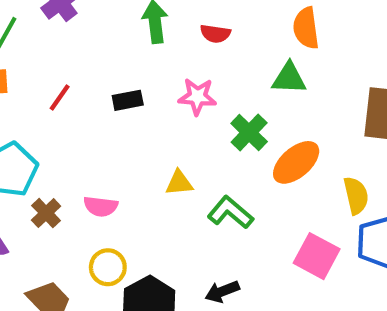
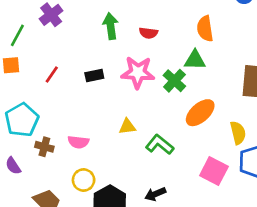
pink star: (197, 97) -> (138, 72), size x1.4
green cross: (249, 132) -> (174, 81), moved
brown cross: (46, 213) -> (44, 147), turned -30

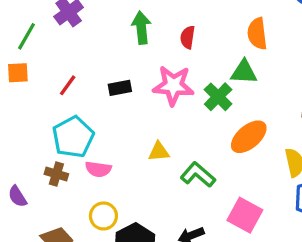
red semicircle: (148, 33) -> (188, 37), turned 90
cyan pentagon: (22, 120) -> (73, 137), moved
pink square: (214, 171) -> (245, 215), moved

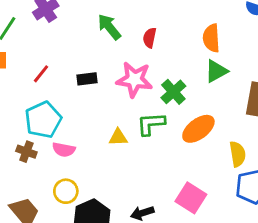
green arrow: (141, 28) -> (109, 27), turned -36
green triangle: (244, 72) -> (216, 71), moved, turned -35
green L-shape: (198, 175) -> (151, 124), moved, turned -48

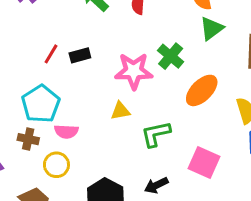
red line: (41, 74) -> (51, 54), moved
pink star: (134, 80) -> (134, 71), moved
green L-shape: (151, 124) -> (156, 134), moved
yellow circle: (66, 191) -> (56, 165), moved

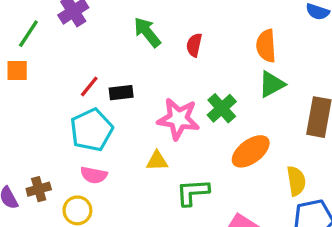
cyan pentagon: (41, 104) -> (91, 130), moved
brown cross: (28, 139) -> (39, 189), moved, turned -36

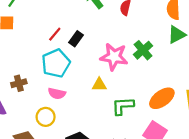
black rectangle: (121, 93) -> (76, 39), turned -48
orange ellipse: (251, 151) -> (162, 98), moved
brown cross: (39, 189) -> (19, 83), moved

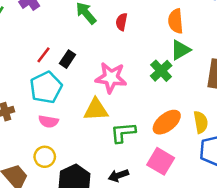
green cross: (143, 50) -> (161, 71), moved
yellow triangle: (99, 85) -> (96, 110), size x1.5
yellow circle: (46, 117) -> (45, 157), moved

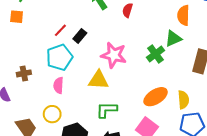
orange semicircle: (176, 21) -> (183, 15), moved
pink semicircle: (48, 121) -> (58, 85), turned 77
green L-shape: (123, 133) -> (107, 110), moved

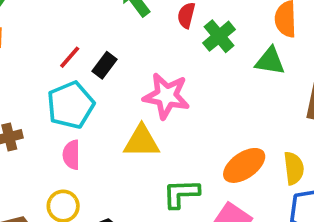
green triangle: (173, 39) -> (270, 61), turned 36
green cross: (156, 54) -> (219, 36), moved
green L-shape: (107, 110) -> (181, 194), moved

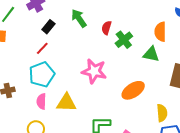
black rectangle: (104, 65) -> (48, 27), moved
yellow triangle: (142, 141) -> (66, 103), moved
orange ellipse: (244, 165) -> (133, 90), moved

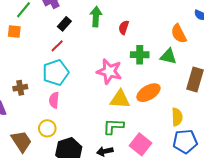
green arrow: (79, 18) -> (96, 17), turned 36
orange semicircle: (160, 32) -> (179, 34), turned -30
green cross: (124, 40) -> (140, 55), moved, turned 36
yellow triangle: (66, 103) -> (120, 99), moved

